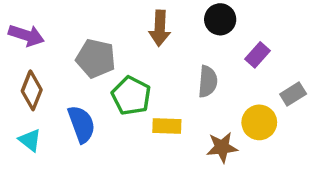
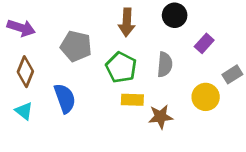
green pentagon: (131, 96) -> (121, 67), moved
brown star: (222, 147) -> (161, 117), moved

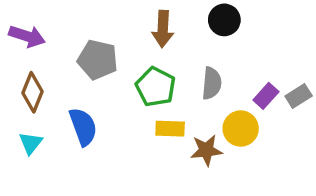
purple rectangle: (204, 43) -> (266, 96), moved
yellow circle: (206, 97) -> (241, 129), moved
cyan triangle: (24, 111) -> (31, 143), turned 30

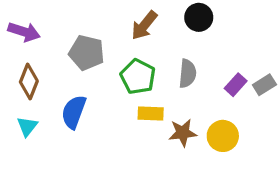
brown arrow: (163, 29) -> (144, 25), turned 36
blue semicircle: (83, 127) -> (74, 112), turned -140
yellow circle: (241, 129) -> (223, 136), moved

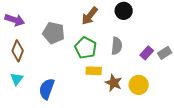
blue semicircle: (74, 112) -> (47, 89), moved
brown star: (183, 133) -> (114, 83), turned 30

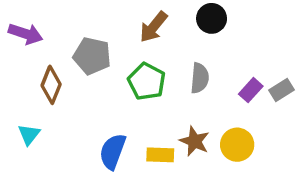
brown diamond: (18, 51) -> (51, 85), moved
yellow rectangle: (94, 71) -> (160, 155), moved
blue semicircle: (47, 89) -> (113, 151), moved

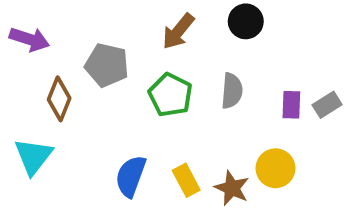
purple rectangle: (251, 90) -> (291, 105), turned -40
cyan triangle: (29, 134) -> (33, 156), size x1.5
brown star: (194, 141) -> (232, 188), moved
yellow rectangle: (160, 155) -> (186, 180), turned 60

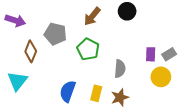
gray semicircle: (232, 91) -> (120, 69), moved
yellow circle: (275, 168) -> (161, 77), moved
yellow rectangle: (186, 180) -> (96, 93), turned 42
brown star: (232, 188) -> (120, 97), turned 30

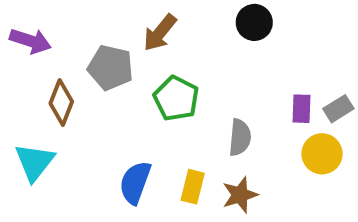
brown arrow: (92, 16) -> (160, 33), moved

